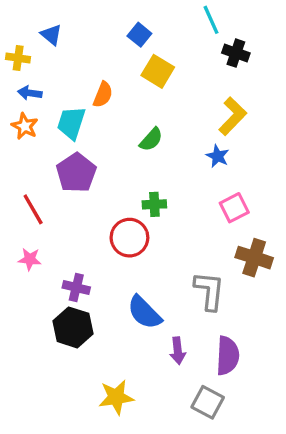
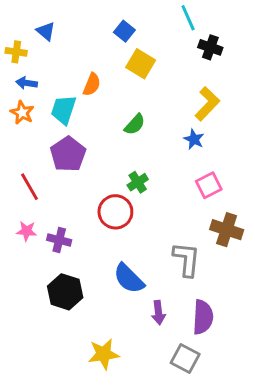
green cross: (154, 204) -> (138, 182), turned -30
purple cross: (76, 287) -> (59, 240), moved

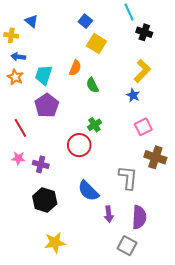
orange semicircle: (92, 84) -> (75, 68), moved
green semicircle: (135, 124) -> (92, 85), turned 112
yellow star: (104, 354) -> (55, 243), moved

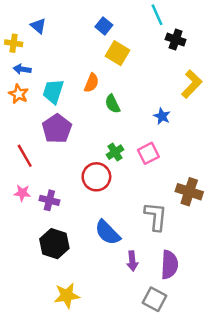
yellow L-shape: (142, 71) -> (192, 84), moved
pink square: (143, 127) -> (148, 153), moved

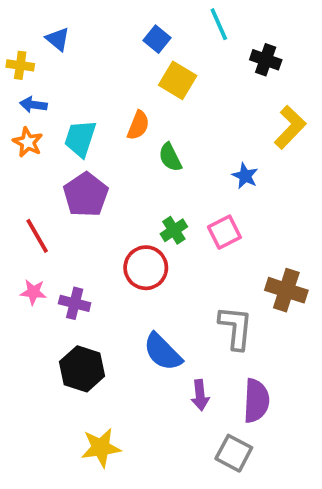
cyan line: (157, 15) -> (219, 24), moved

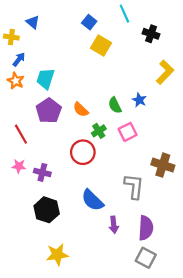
blue arrow: (33, 105) -> (19, 59), turned 120
orange semicircle: (138, 125) -> (81, 110), moved, turned 112
green semicircle: (170, 157) -> (115, 105), moved
gray square: (234, 453) -> (146, 258), moved

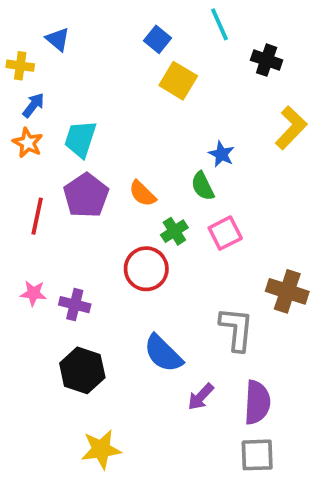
blue star: (139, 100) -> (221, 154), moved
red line: (21, 134) -> (37, 216), moved, turned 42
purple arrow: (114, 225) -> (201, 397), turned 49
gray square: (146, 258) -> (257, 455), turned -30

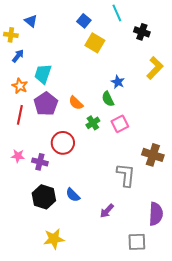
orange star: (28, 143) -> (20, 86), moved
red circle: (146, 269) -> (63, 143), moved
blue semicircle: (163, 353) -> (73, 195), moved, size x0.7
purple semicircle: (257, 402) -> (156, 214), moved

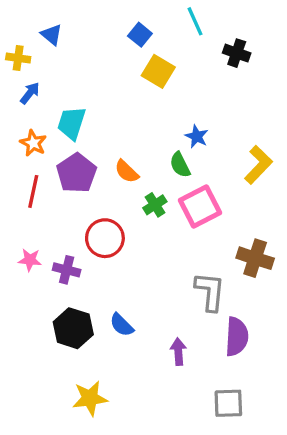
yellow L-shape: (155, 68) -> (258, 165), moved
pink square: (120, 124) -> (200, 206), size x1.4
purple arrow: (107, 211) -> (178, 352), turned 133
purple semicircle: (156, 214) -> (237, 337), moved

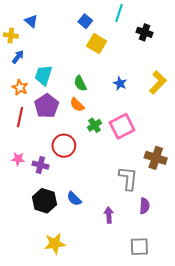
cyan line: (195, 21) -> (119, 13), turned 42
green semicircle: (180, 165) -> (80, 83), moved
yellow L-shape: (258, 165) -> (158, 82), moved
purple semicircle: (237, 337) -> (145, 206), size x0.7

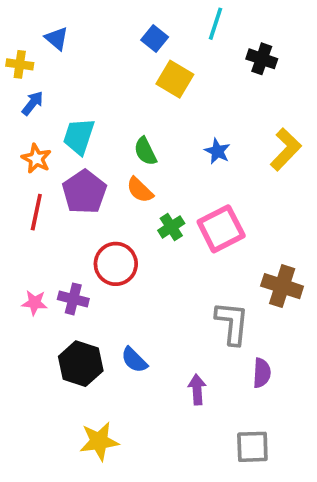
pink star: (18, 159) -> (34, 303), moved

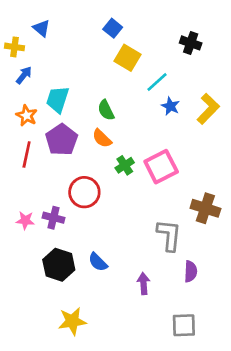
cyan line: (216, 24) -> (157, 82), moved, turned 30
blue star: (217, 151) -> (170, 106), moved

